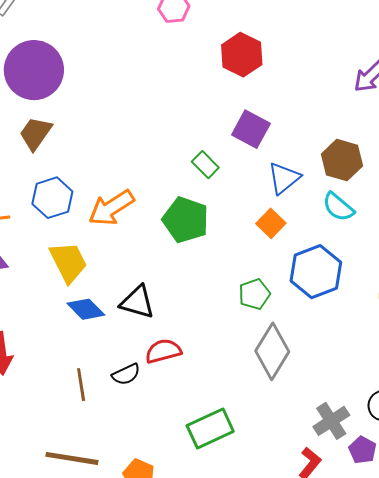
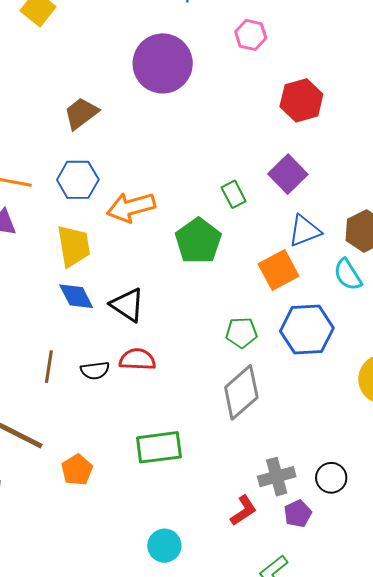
purple circle: (34, 70) -> (163, 63), moved
orange square: (271, 223) -> (279, 270), size x1.4

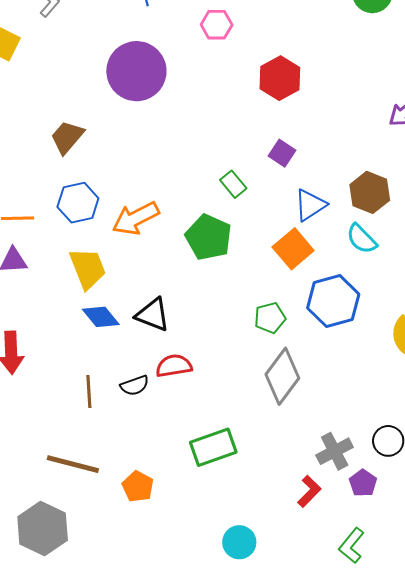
purple square: (288, 174) -> (282, 153), size x0.7

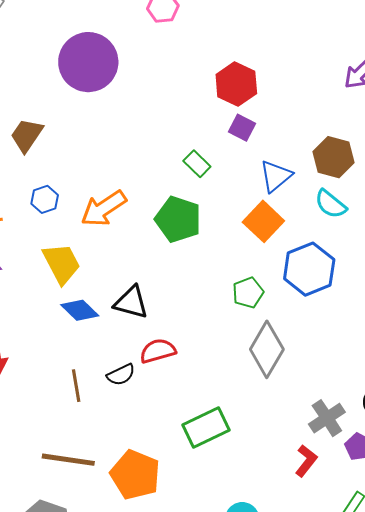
red hexagon: (280, 78) -> (236, 84), moved
blue hexagon: (78, 203) -> (45, 199), size x0.7
orange pentagon: (138, 486) -> (135, 475), size x1.6

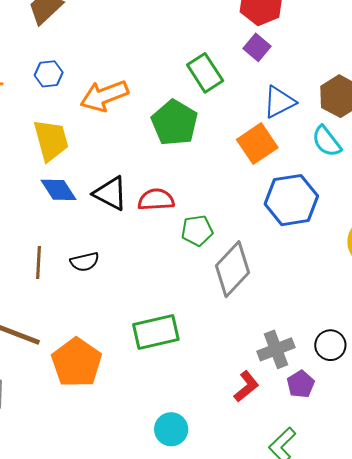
green rectangle: (197, 164) -> (205, 73), size x1.4
green pentagon: (248, 293) -> (197, 231), moved
red semicircle: (158, 351) -> (156, 200), moved

